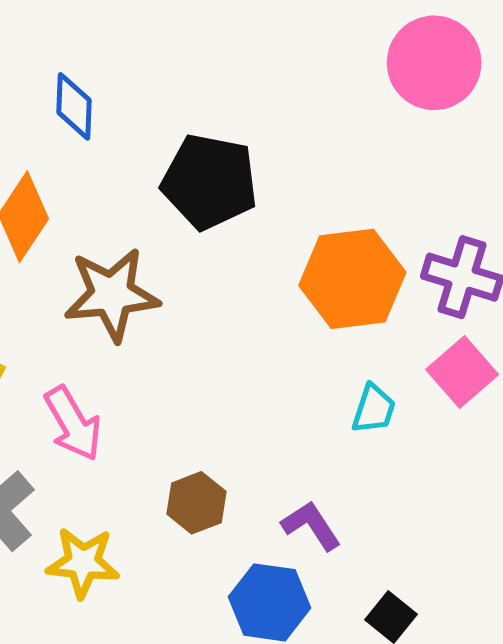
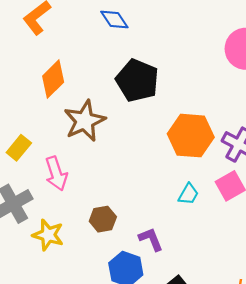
blue diamond: (74, 106) -> (114, 19), moved, turned -48
brown star: (112, 295) -> (85, 121), turned -30

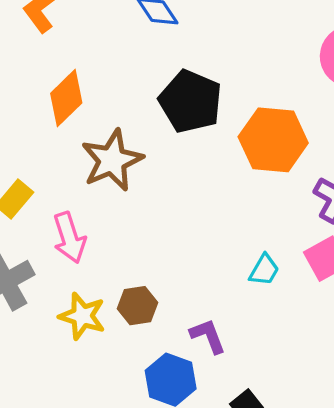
orange hexagon: (191, 136) -> (273, 140), moved
yellow star: (48, 235) -> (82, 316), moved

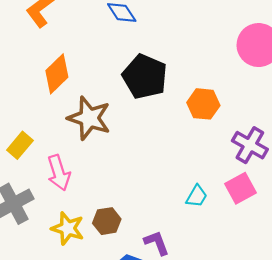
orange hexagon: (273, 140) -> (203, 104), size x0.7
brown star: (112, 160) -> (89, 118), turned -30

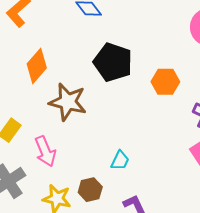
cyan trapezoid: (197, 196) -> (120, 160), moved

